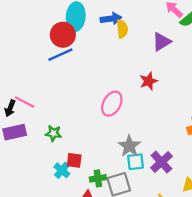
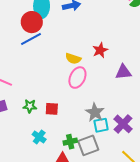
yellow semicircle: (122, 29) -> (73, 59), moved, turned 119
purple triangle: (162, 42) -> (123, 72), moved, turned 30
red star: (149, 81) -> (100, 50), moved
red square: (74, 160) -> (52, 109), moved

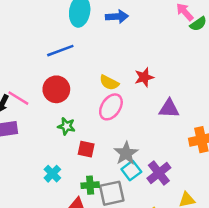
red circle: (32, 22) -> (56, 89), moved
green star: (30, 106) -> (66, 126), moved
red square: (52, 109) -> (86, 149), moved
cyan square: (101, 125) -> (131, 171), turned -35

